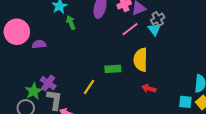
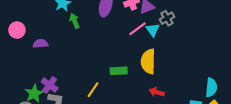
cyan triangle: (154, 29) -> (153, 30), moved
pink circle: (17, 32) -> (17, 30), size x0.6

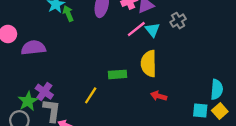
gray cross: (167, 18) -> (178, 21), moved
green arrow: (75, 21) -> (68, 13), moved
purple semicircle: (40, 44) -> (33, 48), size x1.5

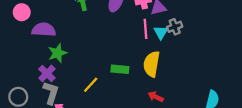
gray cross: (178, 21) -> (175, 27), moved
pink line: (136, 29) -> (145, 29), turned -66
green star: (28, 101) -> (58, 53), moved

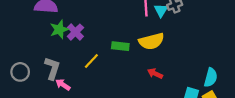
yellow semicircle: (152, 64) -> (151, 41), turned -115
purple cross: (47, 73) -> (75, 32), moved

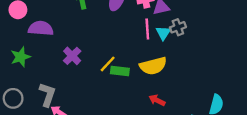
green star: (59, 29) -> (21, 57), moved
yellow line: (91, 61) -> (108, 64), moved

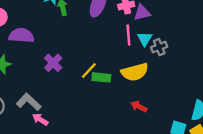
gray cross: (178, 27) -> (159, 47), moved
gray L-shape: (47, 95) -> (29, 102), turned -65

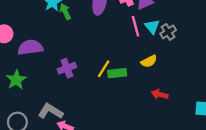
purple cross: (53, 63) -> (67, 68), turned 36
yellow semicircle: (135, 72) -> (149, 61), size x0.6

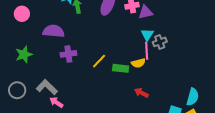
pink line: (135, 26) -> (147, 51), moved
purple semicircle: (30, 47) -> (54, 31), moved
green rectangle: (117, 73) -> (121, 68), moved

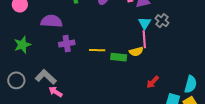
gray cross: (160, 42) -> (162, 21), moved, turned -32
yellow line: (99, 61) -> (97, 50), turned 49
red arrow: (141, 93) -> (153, 82), moved, turned -72

